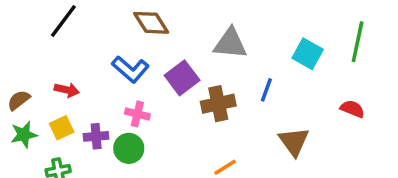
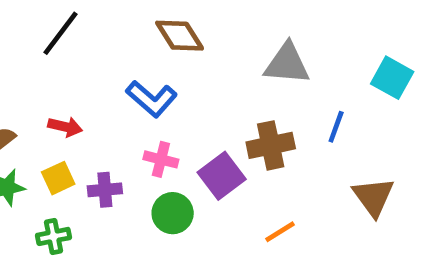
purple square: (182, 78) -> (222, 176), moved
green circle: (129, 148) -> (173, 213), moved

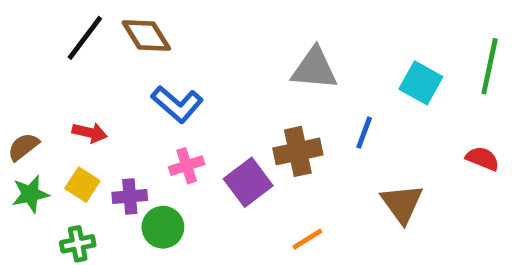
brown diamond: (180, 36) -> (146, 36), moved
pink cross: (161, 159) -> (187, 166), turned -32
yellow square: (58, 178) -> (82, 185), turned -32
green circle: (173, 213) -> (163, 227), moved

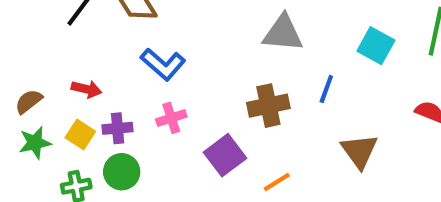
purple square: (248, 182) -> (225, 155), moved
purple cross: (130, 196) -> (118, 128), moved
green circle: (163, 227) -> (122, 172), moved

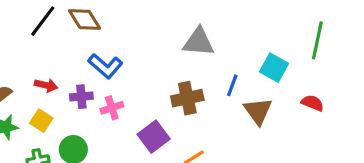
cyan square: (376, 46) -> (274, 68), moved
purple cross: (118, 128) -> (81, 97), moved
brown triangle: (359, 151) -> (258, 111), moved

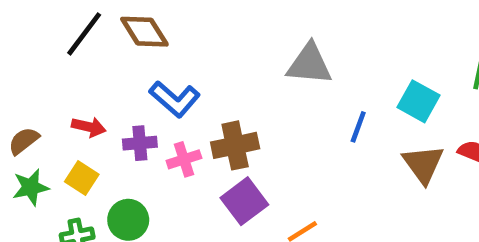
brown cross: (187, 98) -> (235, 145), moved
brown triangle: (258, 111) -> (423, 164), moved

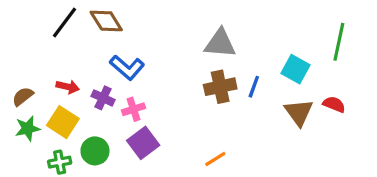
purple cross: (140, 143) -> (103, 98), turned 30
brown cross: (235, 145) -> (220, 87), moved
yellow square: (82, 178) -> (63, 122), size x1.4
purple square: (244, 201) -> (143, 143), moved

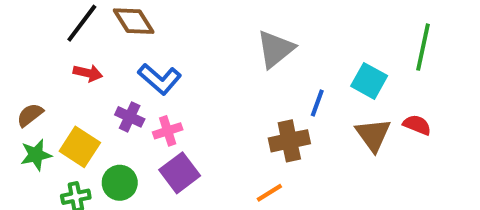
gray triangle: (220, 43) -> (275, 49), turned -44
red arrow: (68, 87) -> (88, 73), moved
brown cross: (220, 87) -> (289, 141), moved

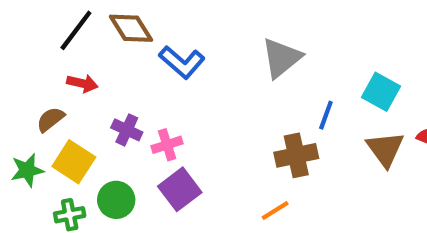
blue L-shape: (160, 79) -> (182, 62), moved
brown semicircle: (30, 115) -> (51, 119), moved

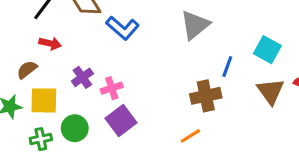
purple cross: (127, 130) -> (82, 77), turned 30
yellow square: (74, 162) -> (44, 100), turned -32

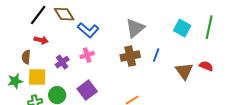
cyan square: (267, 50) -> (182, 28), moved
brown semicircle: (27, 70) -> (26, 57), turned -48
pink cross: (112, 88) -> (87, 55), moved
brown cross: (206, 96) -> (130, 56), moved

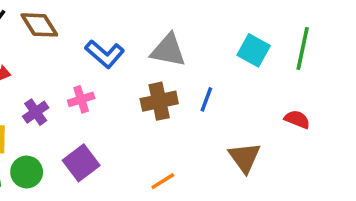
gray triangle: (135, 28) -> (168, 50), turned 50
blue L-shape: (88, 30) -> (105, 54), moved
brown triangle: (184, 71) -> (245, 157), moved

